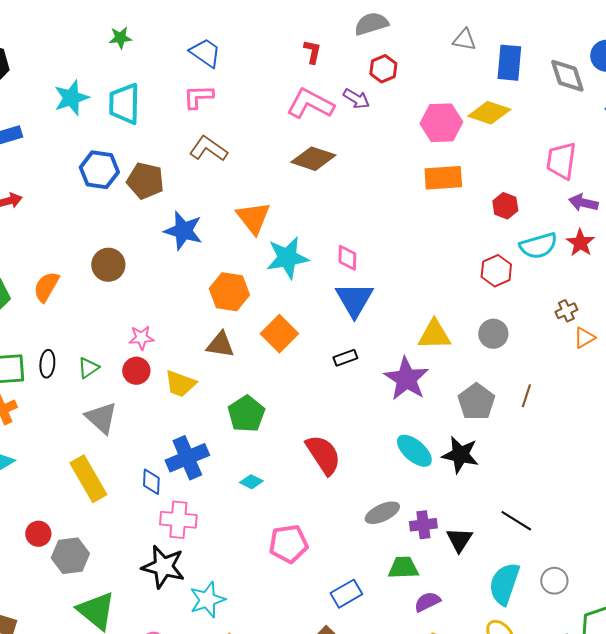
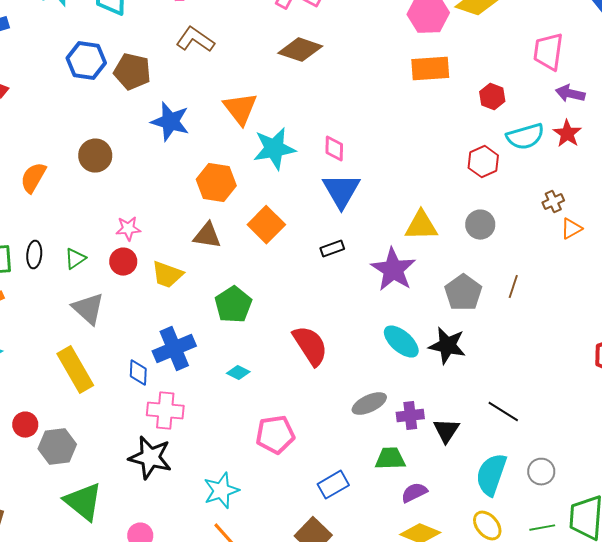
cyan star: (207, 600) -> (221, 491), moved

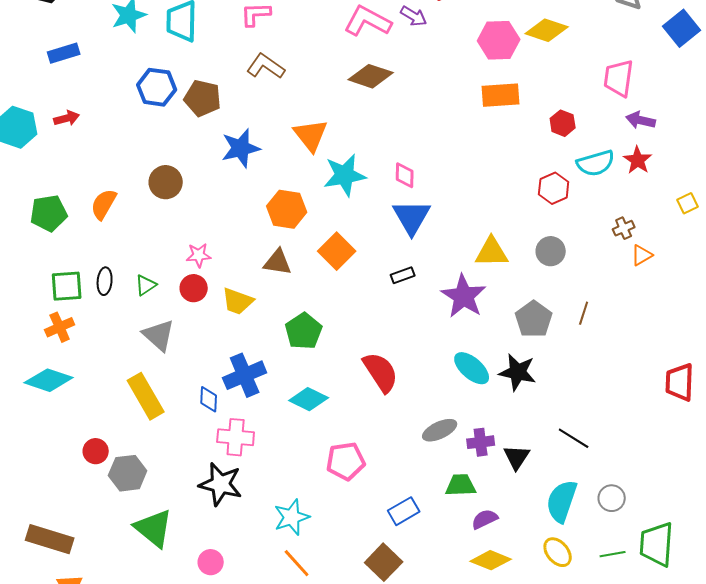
blue star: (170, 122) -> (241, 148), turned -30
cyan diamond: (238, 373) -> (309, 399), size x1.6

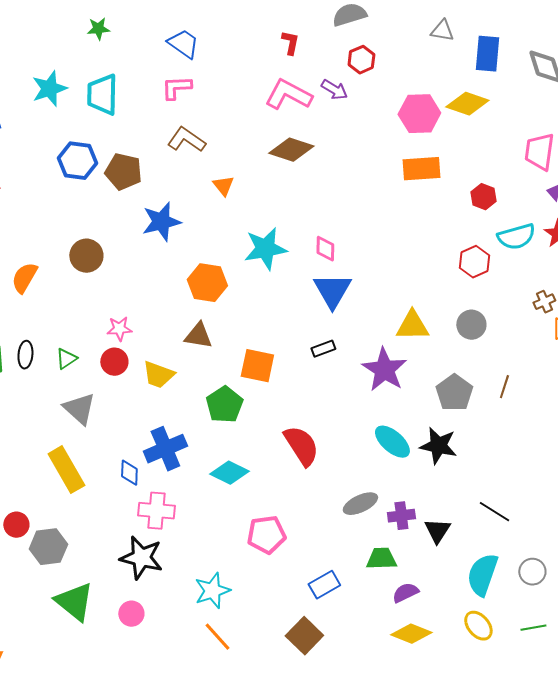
orange triangle: (311, 135) -> (223, 186), moved, size x0.6
orange square: (337, 251) -> (257, 366), moved, turned -33
pink circle: (211, 562) -> (131, 614), moved

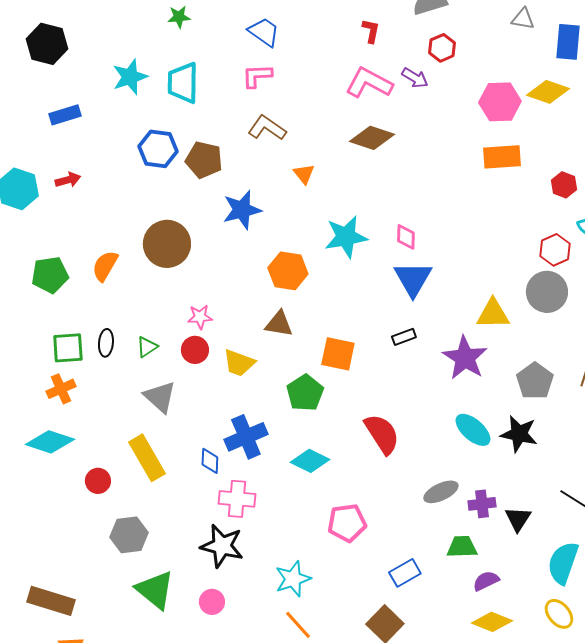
brown circle: (86, 256) -> (167, 244), size x1.4
gray circle: (471, 325) -> (547, 292), moved, size x1.4
red circle: (16, 525) -> (98, 481), moved

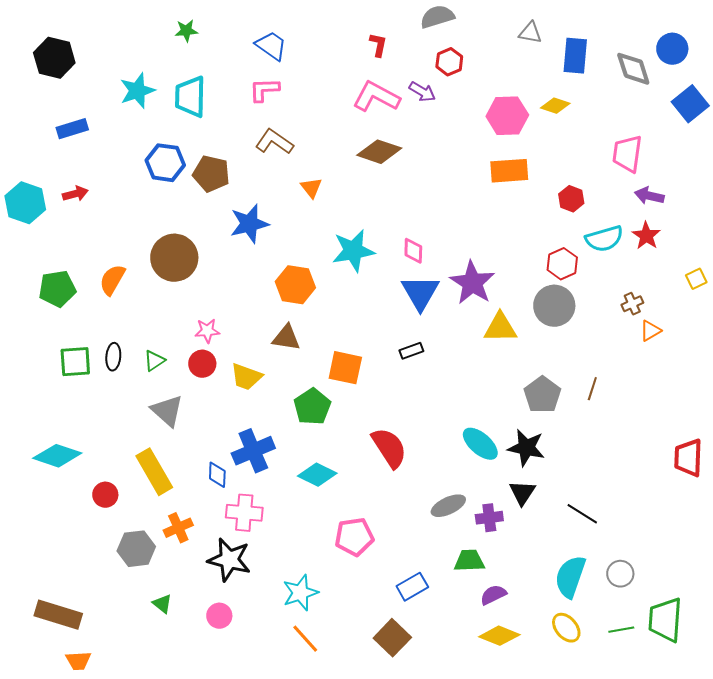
yellow diamond: (548, 92) -> (555, 106), size x0.7
purple star: (465, 358) -> (472, 283), moved
orange cross: (61, 389) -> (178, 528), moved
black triangle: (518, 519) -> (522, 493), moved
green triangle: (155, 590) -> (162, 604), size x0.5

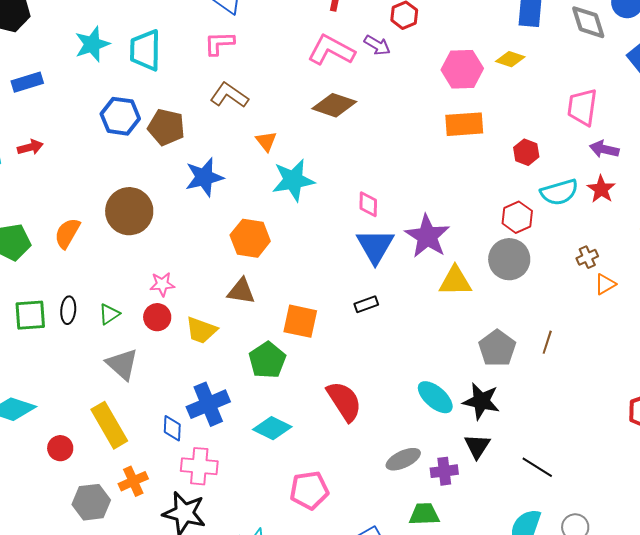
cyan star: (353, 251) -> (293, 180), moved

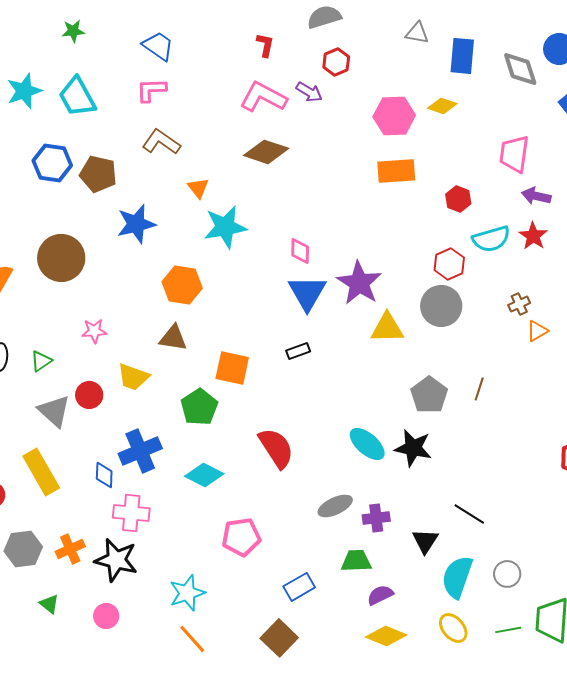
cyan trapezoid: (145, 50) -> (77, 97), turned -30
red circle: (157, 317) -> (89, 395), moved
black triangle: (477, 446) -> (425, 541), moved
orange cross: (133, 481) -> (70, 549), moved

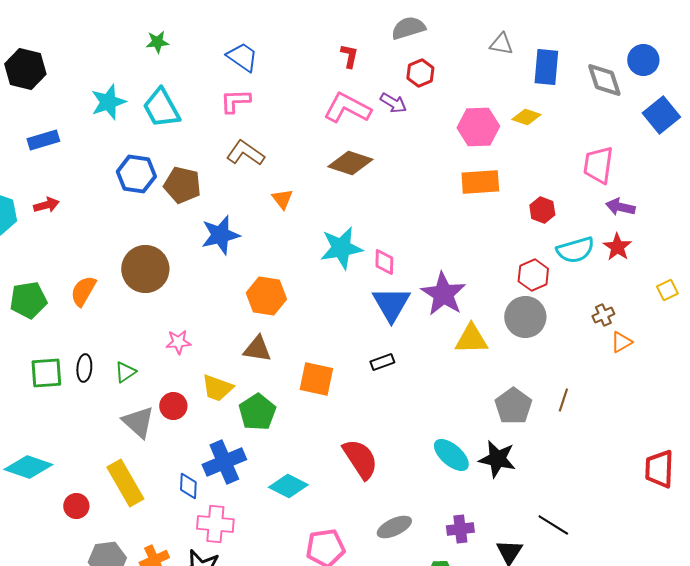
cyan star: (225, 227) -> (341, 248), moved
green pentagon: (199, 407) -> (257, 412), moved
gray ellipse: (335, 506) -> (394, 527), moved

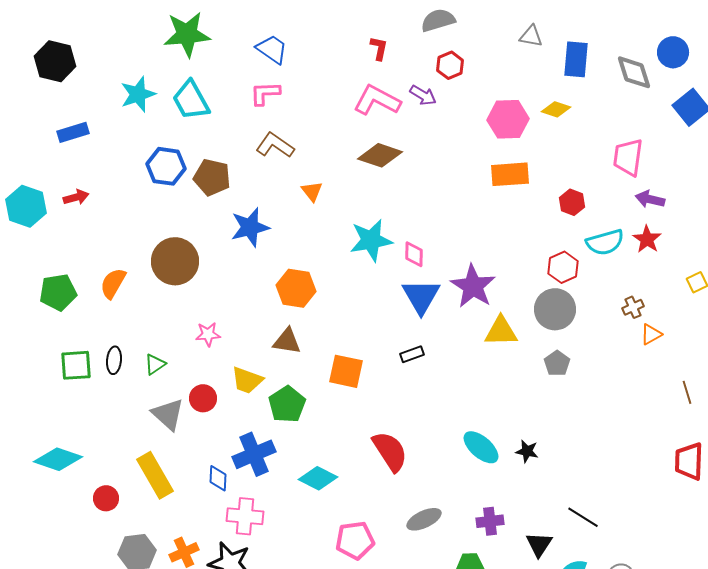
green star: (157, 42) -> (187, 34), size x2.0
brown line: (563, 400) -> (687, 392), moved, turned -35
gray pentagon: (513, 406) -> (557, 363), moved, size x0.7
black star: (497, 459) -> (527, 451), size x0.6

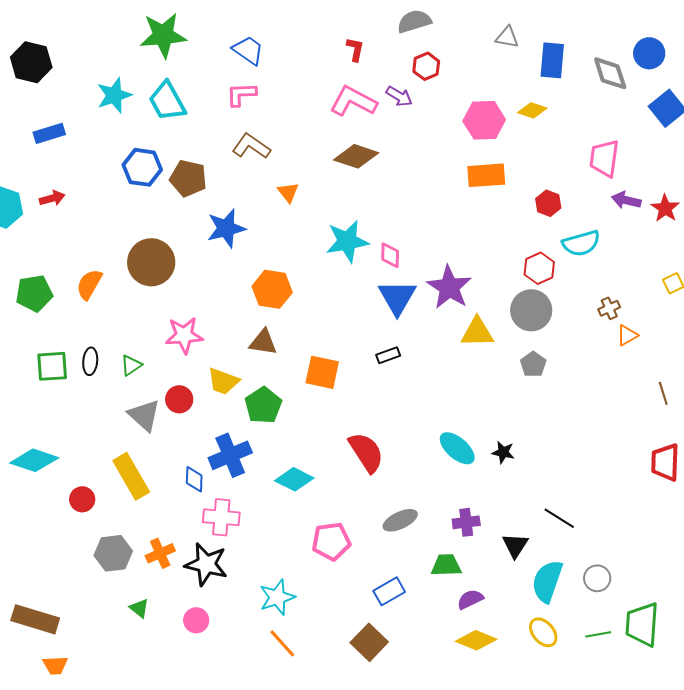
red star: (647, 239) -> (665, 208), moved
pink star: (208, 334) -> (184, 335), size x1.5

